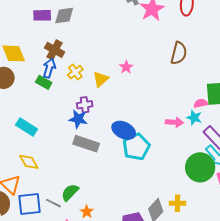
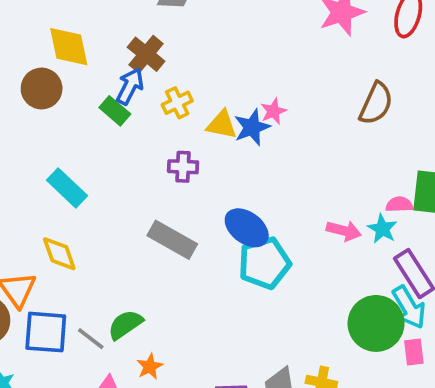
yellow triangle: (101, 79) -> (222, 125), turned 42
blue star: (78, 119) -> (252, 127), moved, turned 30

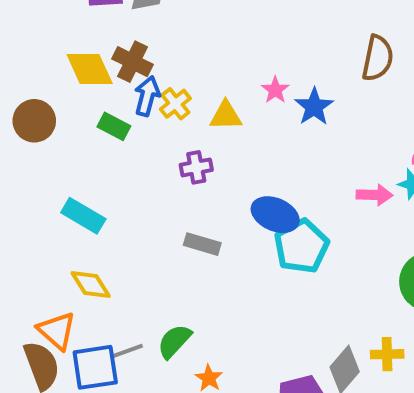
yellow diamond: (69, 47) -> (90, 69), moved
blue arrow: (130, 86) -> (147, 96), moved
blue star: (252, 127) -> (314, 107), moved
gray rectangle: (172, 240) -> (202, 244), size x0.7
gray line: (91, 339) -> (128, 351), moved, turned -44

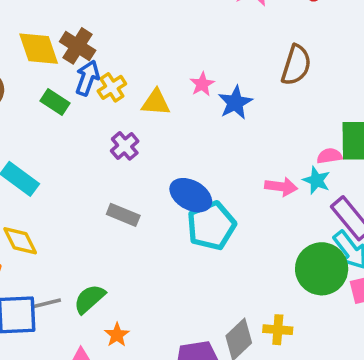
purple cross: (196, 167) -> (125, 146), turned -36

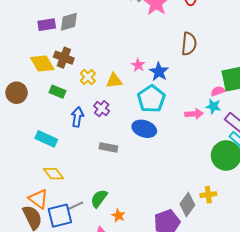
blue arrow: (87, 78) -> (77, 117), moved
cyan pentagon: (211, 226) -> (151, 99), moved

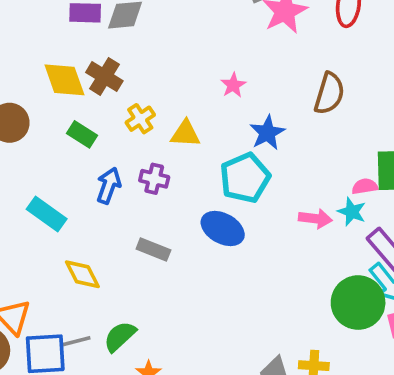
pink star: (138, 65) -> (233, 85), moved
purple cross: (102, 109) -> (154, 179), turned -35
yellow diamond: (53, 174) -> (82, 274), moved

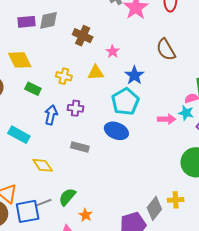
brown cross: (104, 77) -> (83, 36), moved
brown semicircle: (329, 93) -> (166, 50), turned 140
yellow cross: (140, 119) -> (64, 76), turned -35
yellow triangle: (186, 134) -> (96, 73), moved

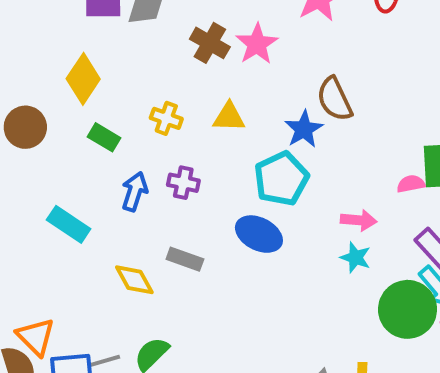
brown semicircle: (166, 50) -> (335, 99), moved
pink star: (113, 52) -> (257, 44), moved, size x1.5
yellow diamond: (20, 60) -> (83, 79), turned 55
cyan star: (186, 113) -> (355, 258), moved
yellow diamond: (43, 165) -> (134, 280), moved

